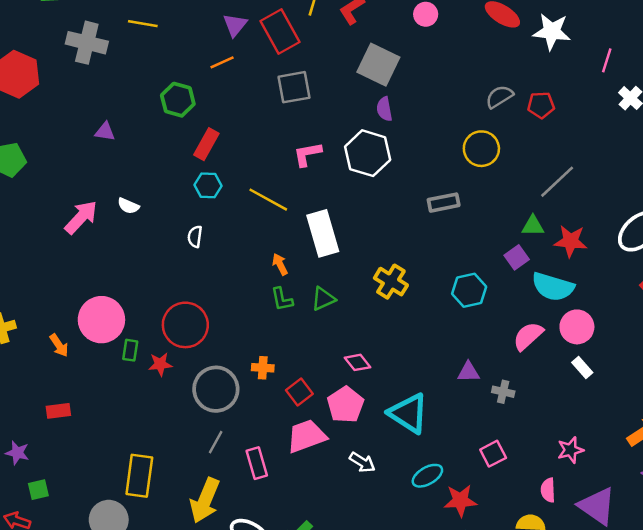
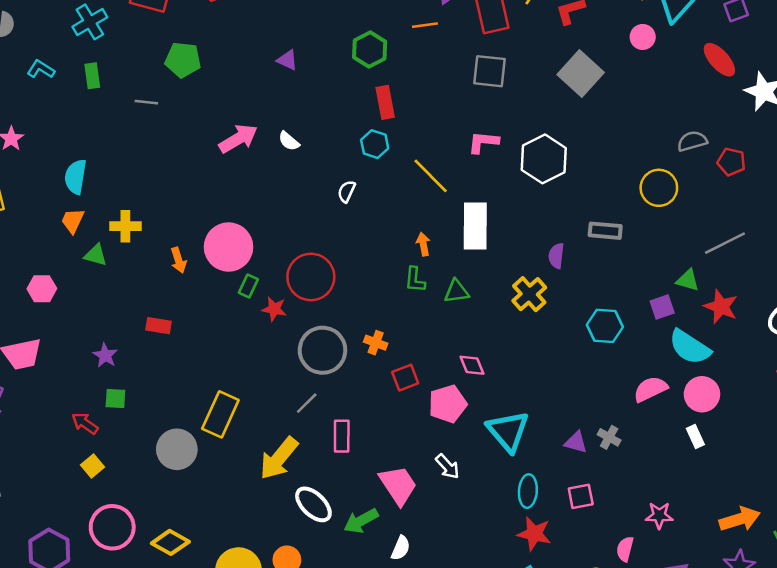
purple semicircle: (384, 109) -> (556, 256), moved
red rectangle: (206, 144) -> (385, 102), turned -56
purple triangle: (469, 372) -> (576, 442), moved
pink trapezoid: (307, 436) -> (398, 485), moved, turned 60
cyan ellipse: (427, 476) -> (528, 491), moved, turned -72

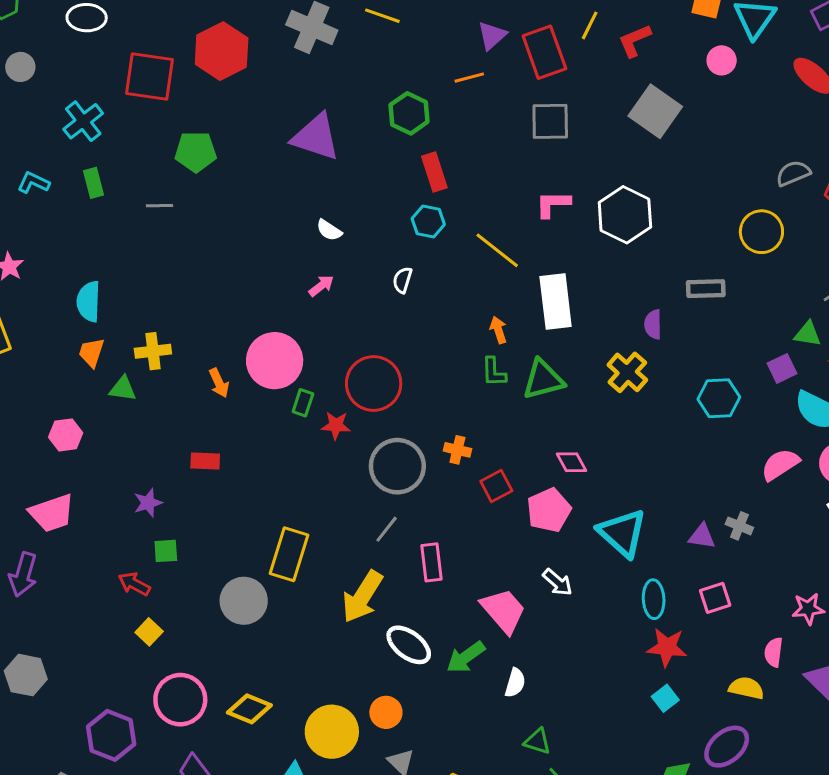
purple triangle: (287, 60) -> (316, 137), size x2.0
pink arrow: (238, 139) -> (321, 286), moved, size x0.6
green triangle: (457, 291) -> (543, 380), size x1.4
purple star: (105, 355) -> (148, 503), turned 30

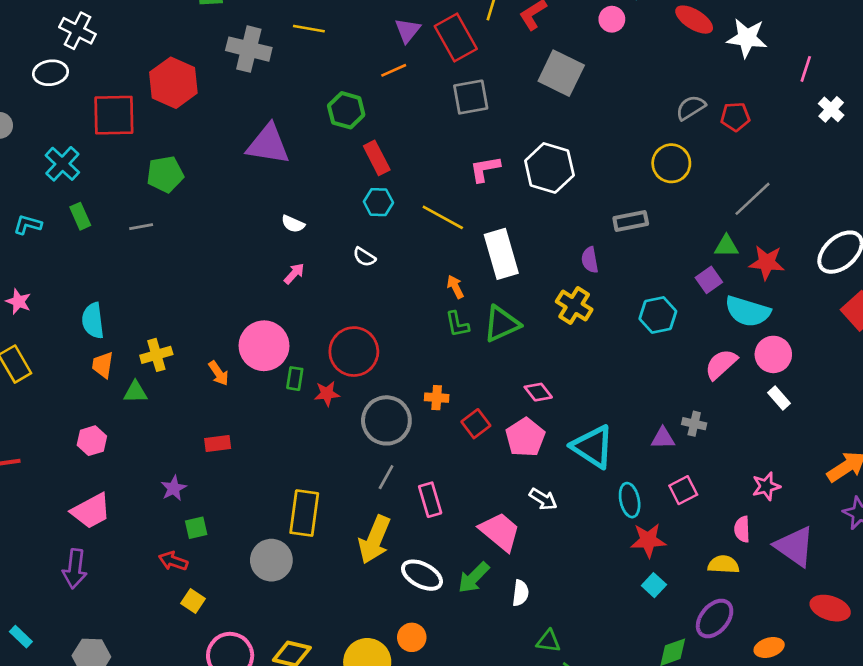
white semicircle: (402, 280) -> (364, 257), turned -65

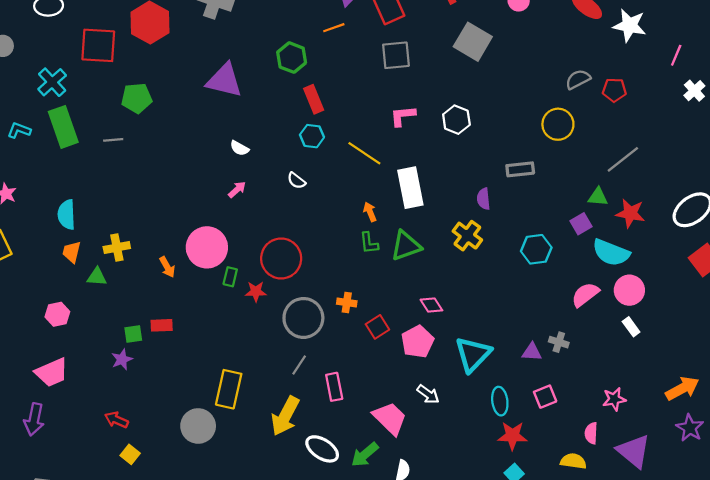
white hexagon: (549, 168) -> (456, 120), size x0.7
green rectangle: (80, 216) -> (63, 127), size x1.8
cyan triangle: (593, 447) -> (473, 354), turned 36
green square: (196, 528) -> (133, 334), moved

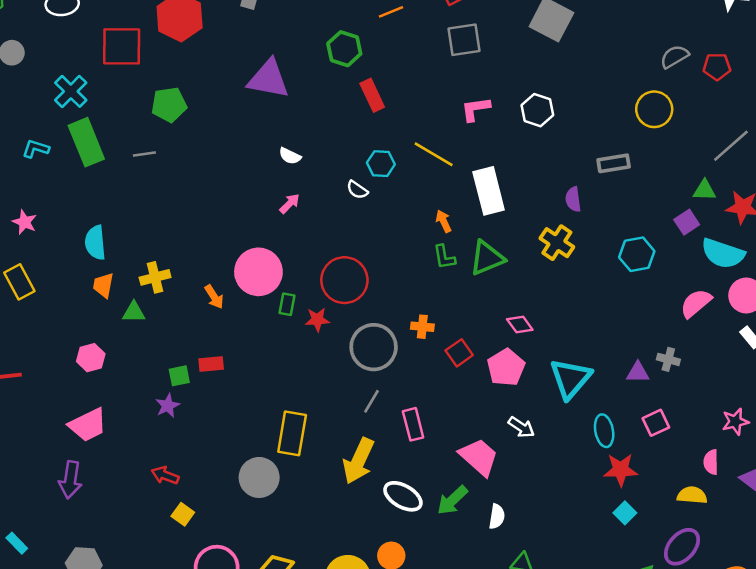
cyan hexagon: (312, 136) -> (381, 164), moved

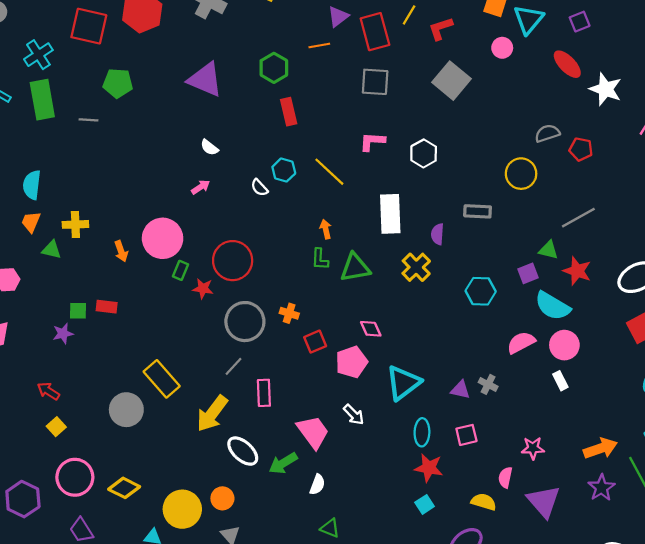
white rectangle: (489, 191) -> (390, 214), moved
yellow rectangle: (292, 433) -> (162, 379), turned -63

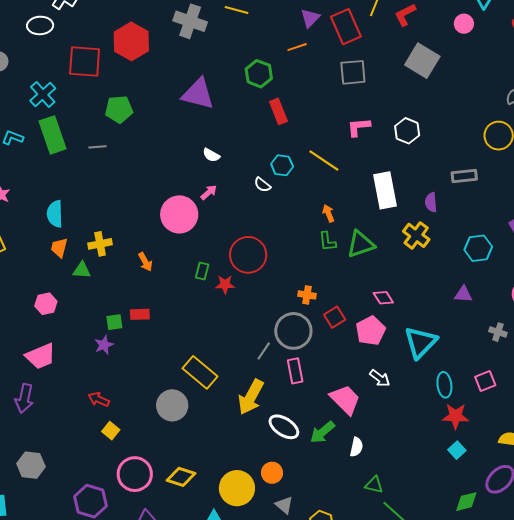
pink circle: (163, 238) -> (179, 214), moved
gray circle: (245, 322) -> (293, 331), moved
purple triangle: (460, 390) -> (463, 294), moved

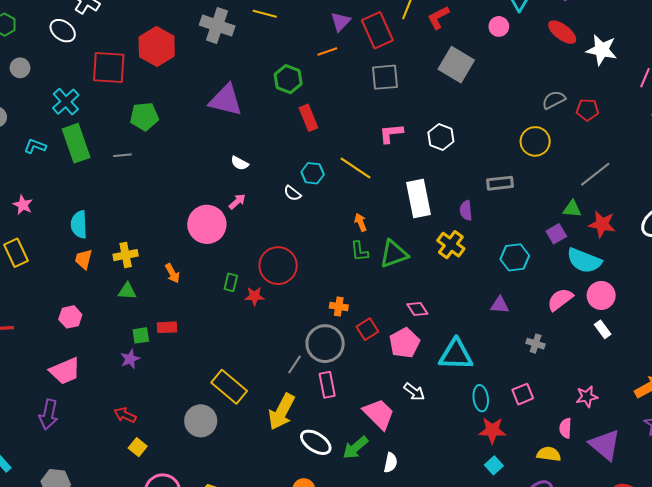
white ellipse: (40, 25) -> (63, 31), turned 40
green triangle: (82, 270) -> (127, 291), moved
cyan triangle: (420, 342) -> (456, 355), turned 48

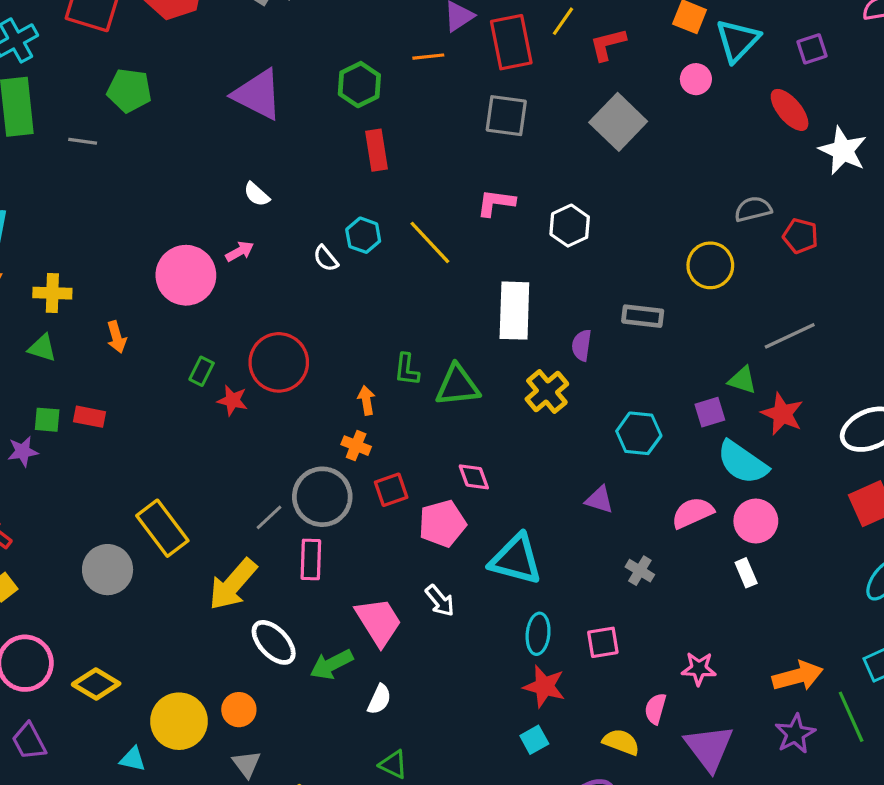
orange arrow: (361, 222) -> (366, 400), moved

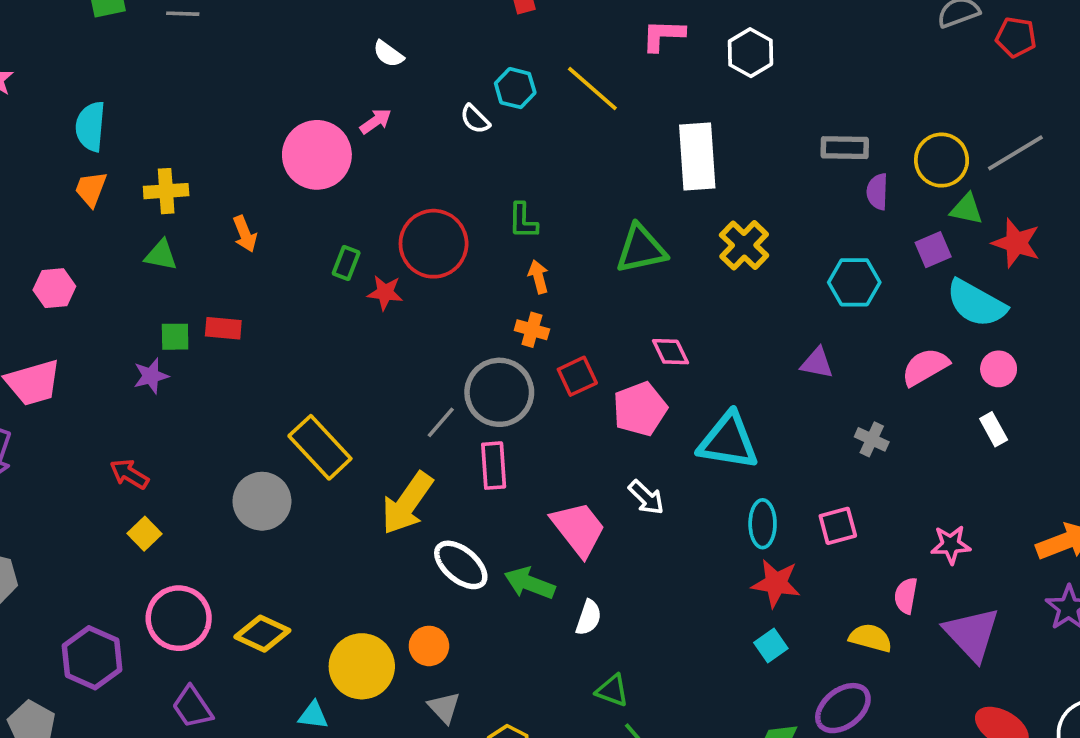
yellow circle: (710, 265) -> (942, 160), moved
purple semicircle: (582, 345) -> (877, 192), moved
green L-shape: (407, 370) -> (523, 221), moved
pink circle: (756, 521) -> (999, 369), size x0.7
green arrow: (332, 664) -> (530, 583), turned 54

